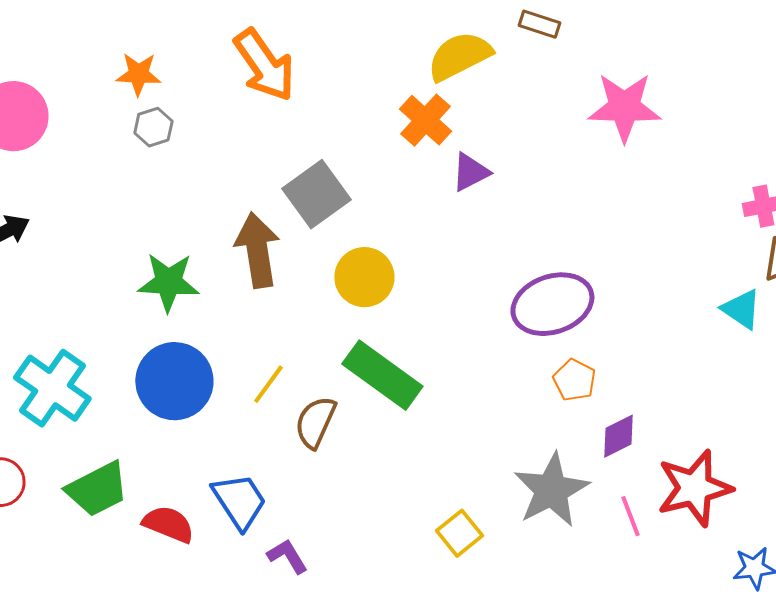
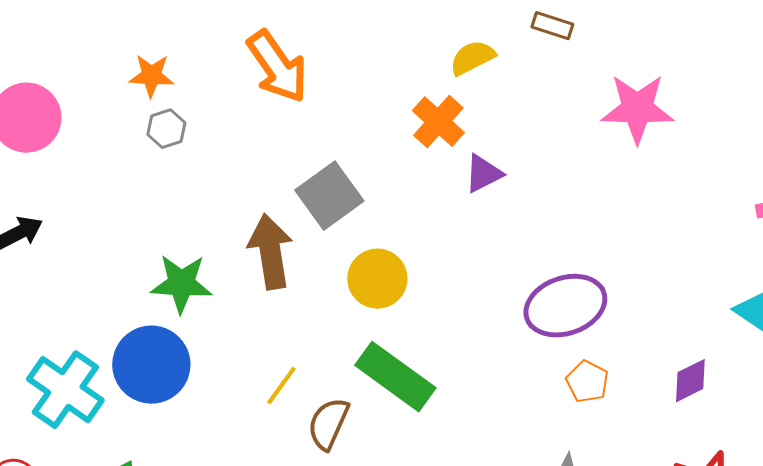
yellow semicircle: (459, 56) -> (472, 58), size x0.7
blue circle: (174, 381) -> (151, 365), moved
purple diamond: (618, 436) -> (690, 381), moved

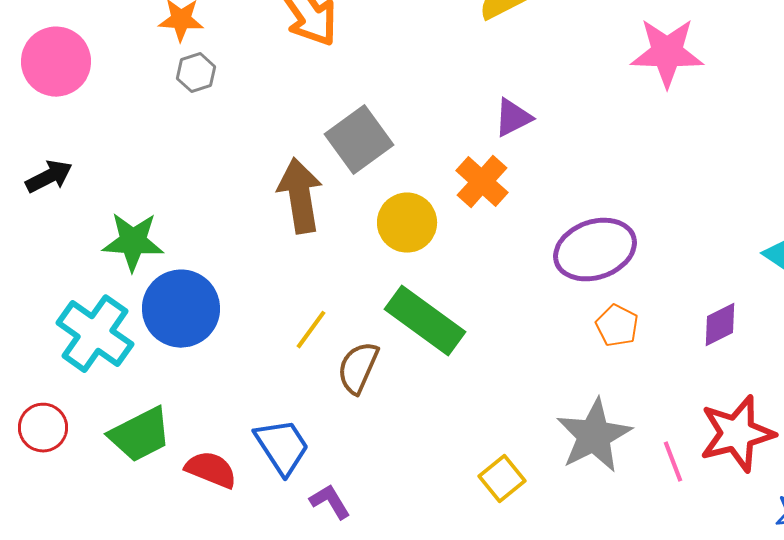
orange cross: (438, 122) -> (482, 182), moved
green star: (181, 284) -> (133, 242), moved

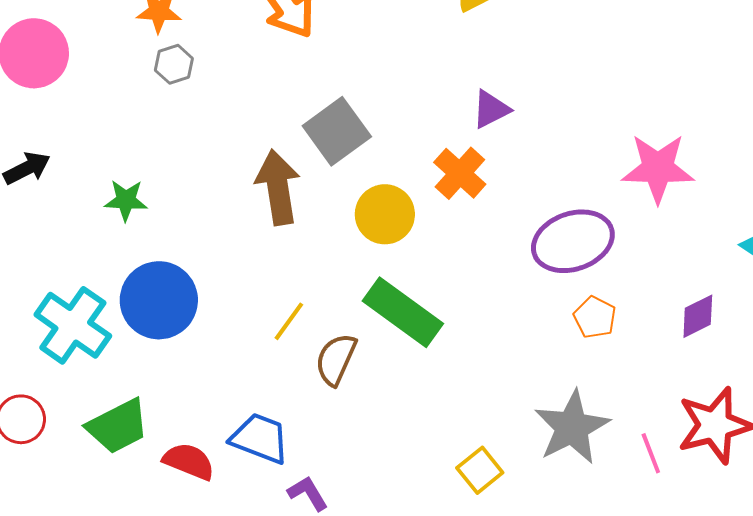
pink star: (667, 53) -> (658, 168), moved
green star: (133, 242) -> (126, 200), moved, size x0.7
blue trapezoid: (282, 447) -> (260, 438), turned -36

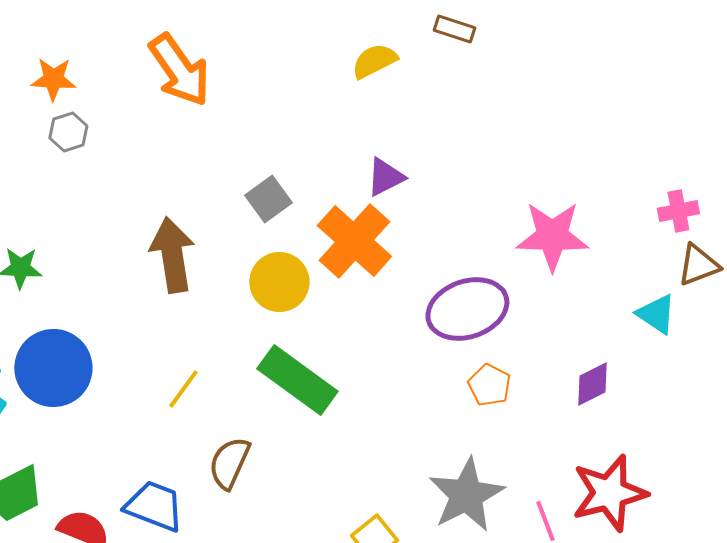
gray square: (337, 131) -> (268, 199), moved, size x0.7
orange cross: (460, 173) -> (354, 241), size x1.4
brown semicircle: (336, 359) -> (229, 463), moved

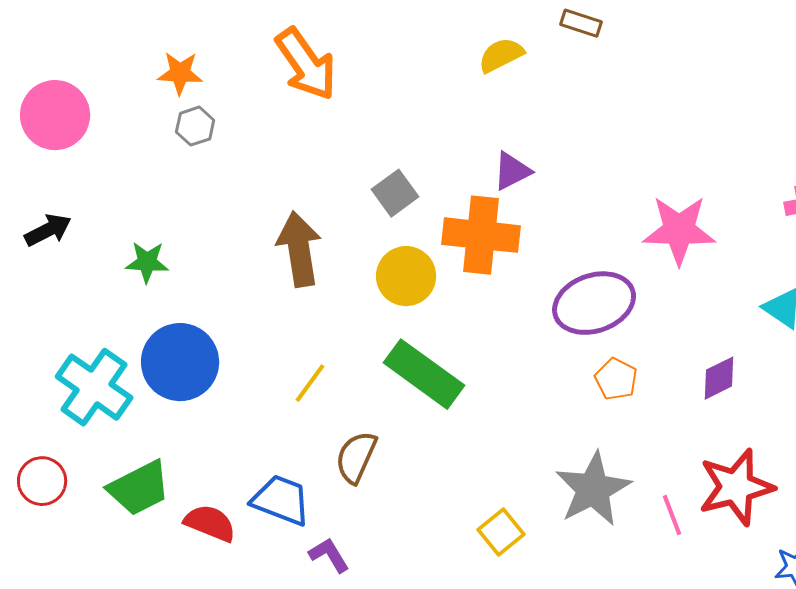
orange cross: (354, 241) -> (481, 235), turned -36

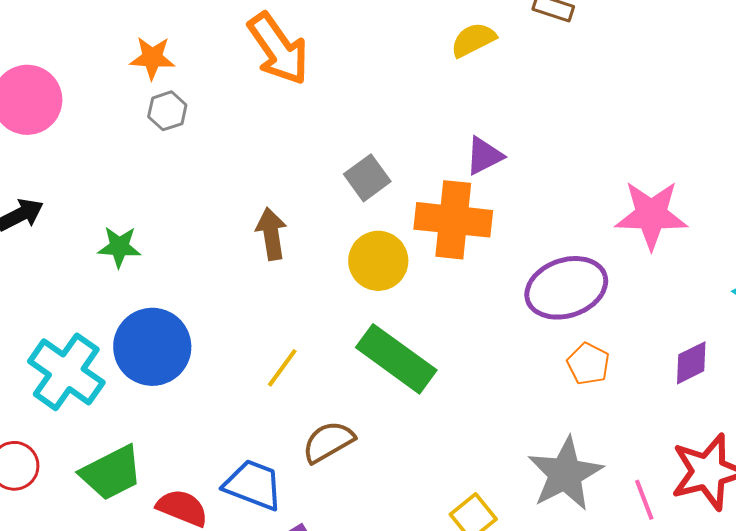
brown arrow: (299, 249) -> (271, 234), size x0.7
brown semicircle: (356, 457) -> (328, 442), turned 36

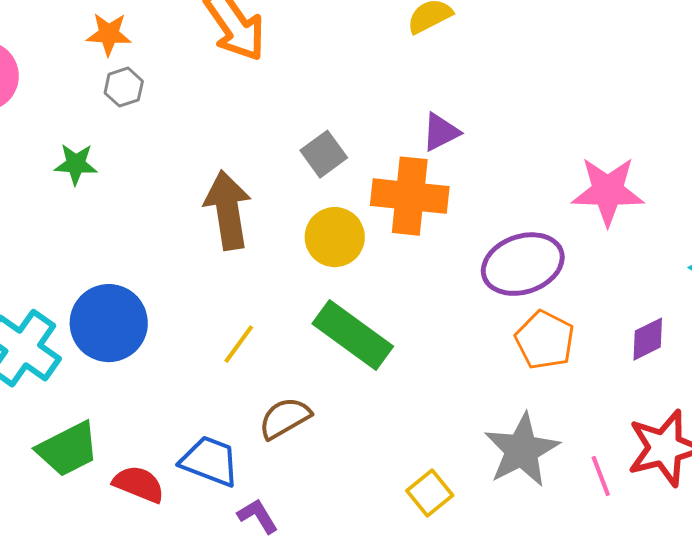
brown arrow: (271, 234) -> (228, 210), size x1.5
green star: (119, 247) -> (76, 164), moved
orange pentagon: (588, 364) -> (545, 340), size x1.4

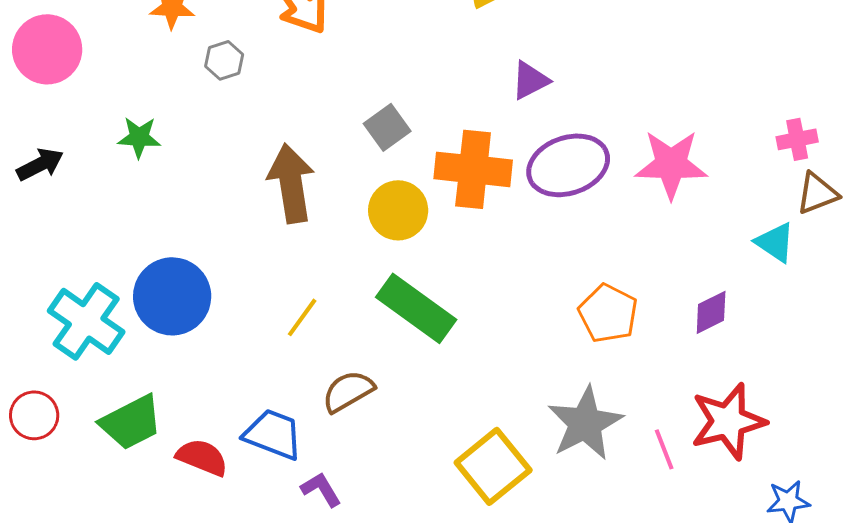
gray hexagon: (124, 87) -> (224, 60), moved
purple triangle: (441, 132) -> (530, 80), moved
purple ellipse: (523, 264) -> (568, 165), moved
yellow square: (430, 493) -> (493, 466), size x1.6

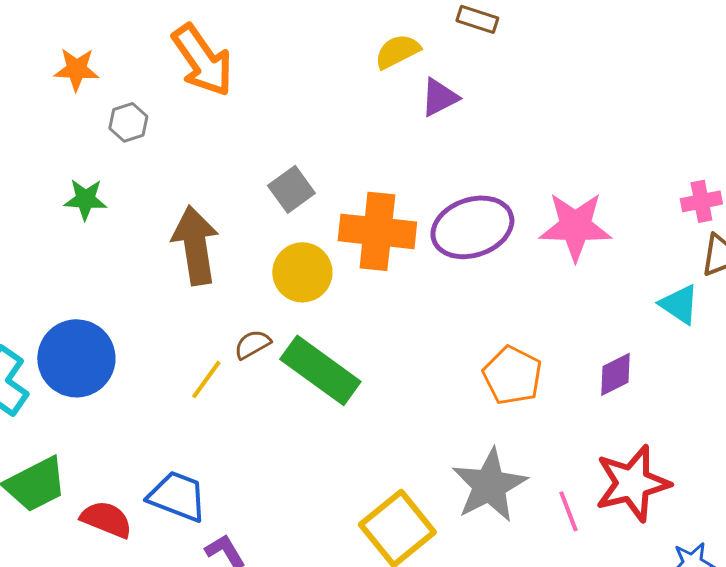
purple triangle: (530, 80) -> (439, 97), moved
green star: (139, 137) -> (85, 199), moved
brown semicircle: (348, 391) -> (252, 344), moved, size x0.7

